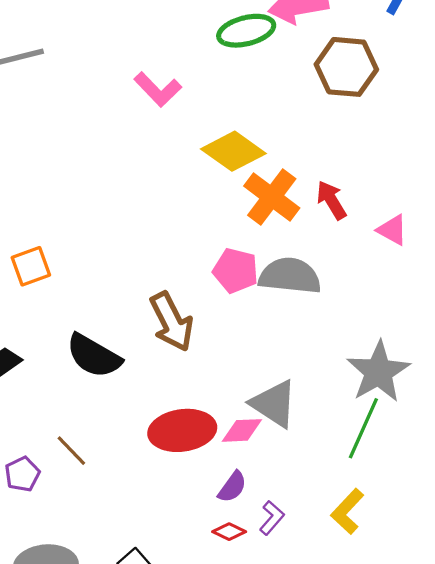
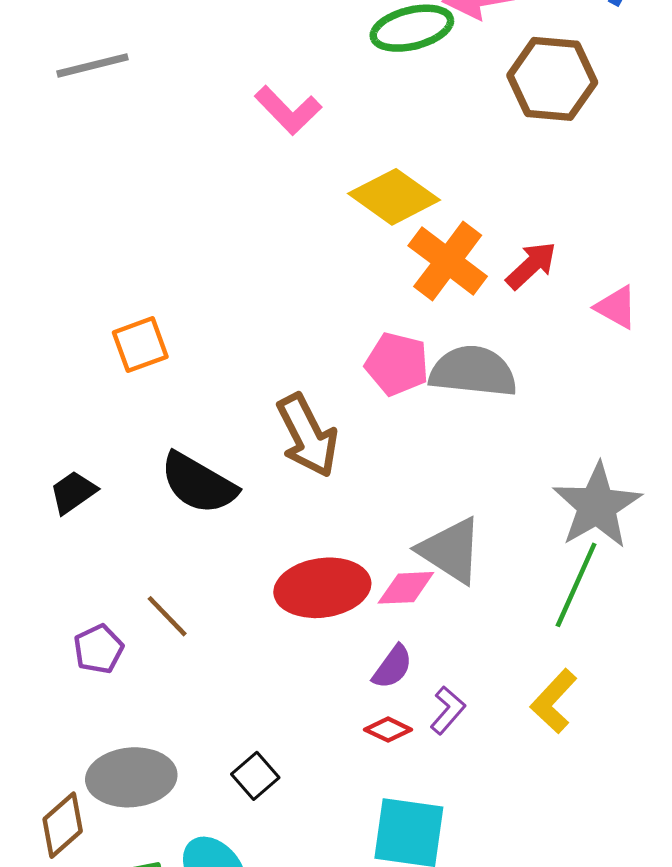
red arrow: (331, 200) -> (531, 265), turned 78
orange square: (31, 266) -> (140, 345), moved

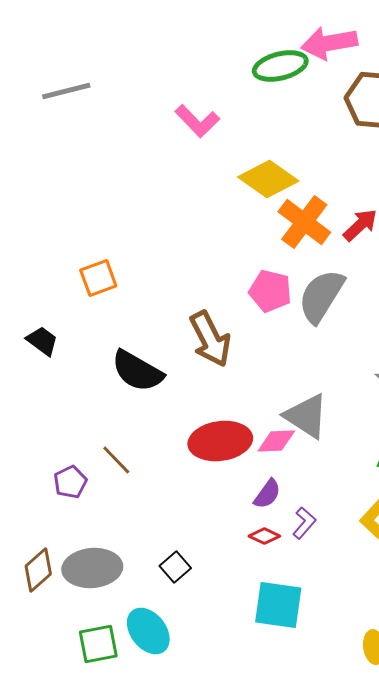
gray semicircle: (473, 371) -> (321, 296), turned -64
black trapezoid: (73, 492) -> (42, 341), moved, turned 72
brown diamond: (63, 825) -> (38, 570), moved

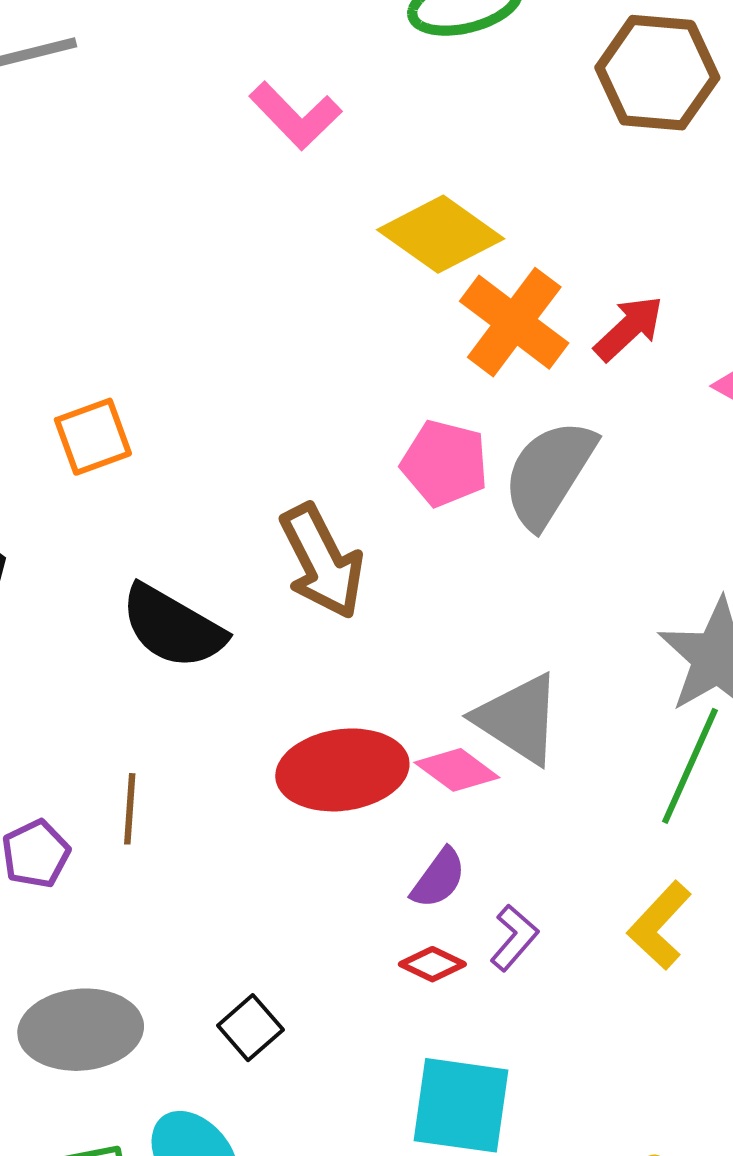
pink diamond: (276, 441) -> (457, 770), turned 39
brown line: (116, 460) -> (130, 809), turned 48

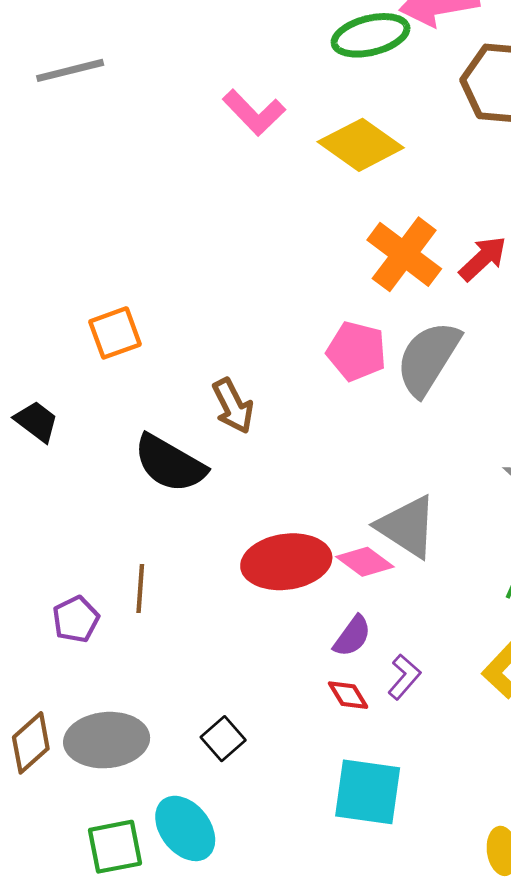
yellow diamond: (441, 234) -> (361, 145), moved
brown arrow: (322, 561) -> (233, 406), moved, size x0.7
red diamond: (432, 964) -> (348, 695), turned 33

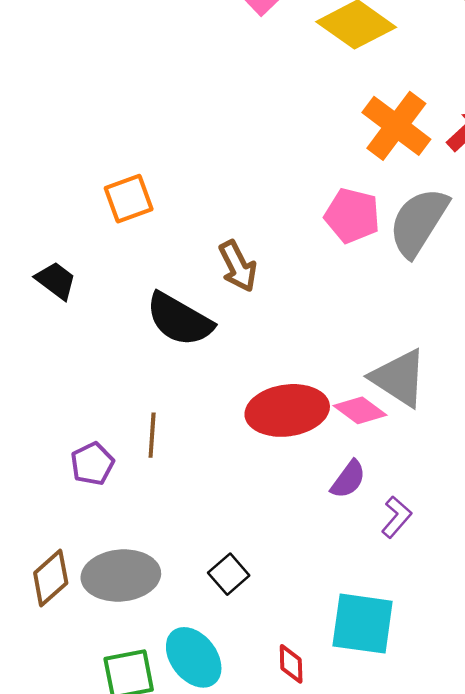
red diamond: (348, 695) -> (291, 664), moved, turned 30

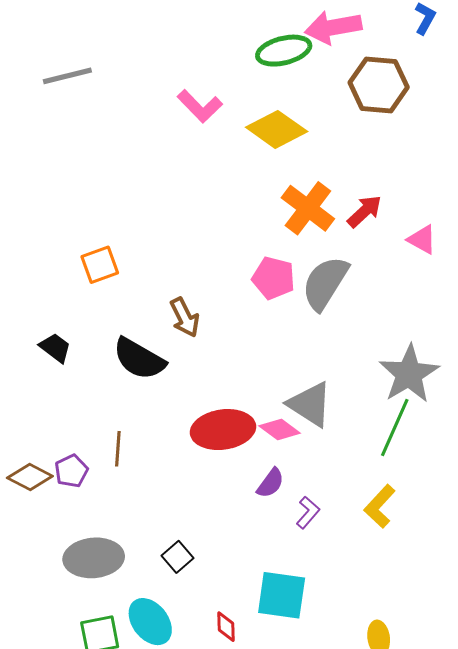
black trapezoid: (56, 280) -> (55, 348), moved
brown diamond: (51, 578) -> (30, 477), moved, turned 69

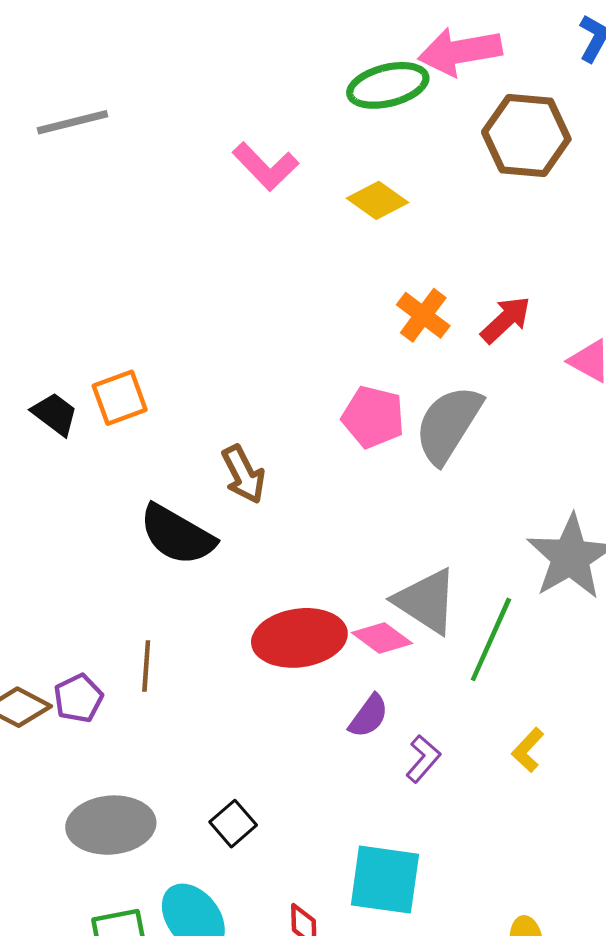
yellow diamond: (277, 129) -> (378, 200), size x0.7
orange cross: (308, 208) -> (423, 315), size x0.7
black trapezoid: (55, 348) -> (55, 414), moved
green line: (395, 428) -> (491, 639), moved
yellow L-shape: (380, 506) -> (528, 750), size x0.7

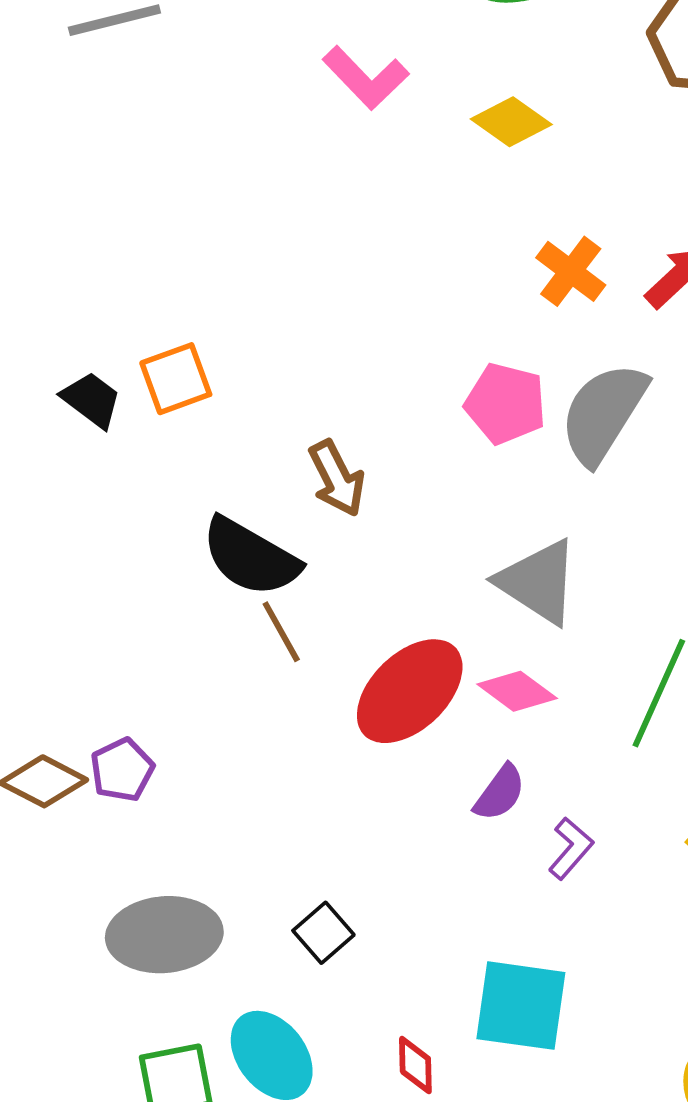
gray triangle: (426, 601) -> (538, 582), moved
red ellipse: (299, 638) -> (410, 691), turned -36
brown line: (146, 666) -> (281, 632), moved, turned -33

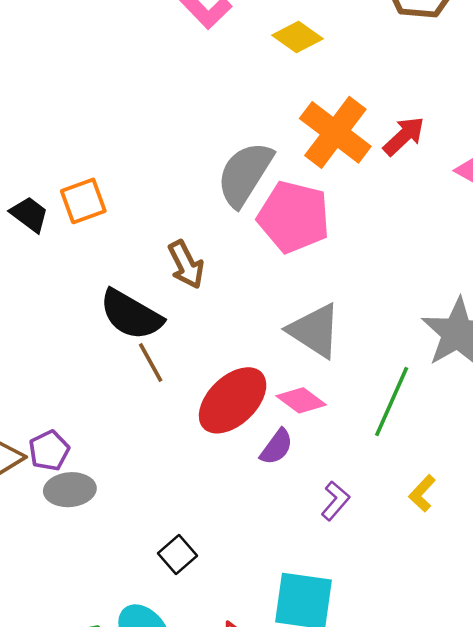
orange cross: (571, 271) -> (335, 132), size x1.6
pink pentagon: (506, 404) -> (294, 217), size x1.4
gray semicircle: (603, 413) -> (245, 174), moved
purple semicircle: (500, 793) -> (277, 447), moved
gray ellipse: (164, 935) -> (70, 490), moved, size x0.7

